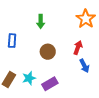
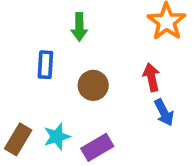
blue rectangle: (12, 41) -> (45, 65), moved
red arrow: (78, 48) -> (151, 77), turned -32

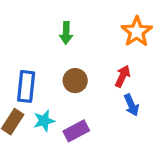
blue rectangle: (45, 65) -> (26, 86), moved, size x1.4
red arrow: (151, 77) -> (123, 76), turned 35

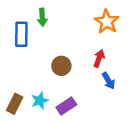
green arrow: (66, 33) -> (42, 17), moved
blue rectangle: (26, 86) -> (21, 34), moved

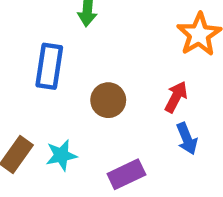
blue rectangle: (21, 34) -> (49, 66), moved
purple rectangle: (66, 106) -> (126, 174), moved

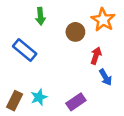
blue rectangle: (49, 66) -> (25, 50), turned -50
brown circle: (108, 100) -> (75, 32), moved

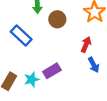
brown circle: (75, 32) -> (57, 19), moved
purple rectangle: (76, 102) -> (52, 71), moved

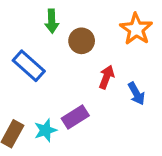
red arrow: (86, 45) -> (107, 77), moved
blue arrow: (94, 65) -> (136, 94), moved

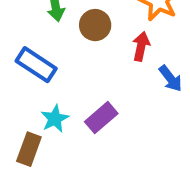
red arrow: (107, 77) -> (141, 46), moved
cyan star: (46, 130) -> (55, 119), moved

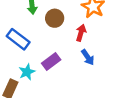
blue arrow: (170, 78) -> (88, 57), moved
purple rectangle: (101, 118) -> (51, 62), moved

